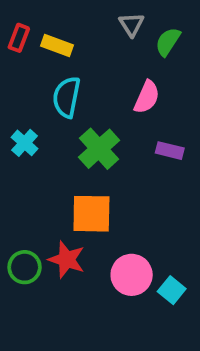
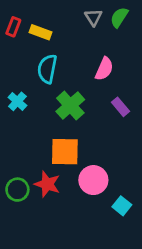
green semicircle: (168, 42) -> (119, 17), moved
purple rectangle: (170, 151) -> (121, 107), turned 36
pink circle: (132, 275) -> (93, 180), moved

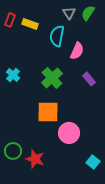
cyan semicircle: (47, 69) -> (57, 36), moved
red star: (47, 184) -> (35, 159), moved
green circle: (17, 190) -> (13, 151), moved
cyan square: (122, 206) -> (93, 162), moved

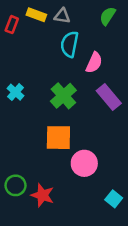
gray triangle: (69, 13) -> (62, 16), moved, turned -48
yellow rectangle: (30, 24) -> (36, 15), moved
purple rectangle: (89, 79) -> (109, 97), size x1.5

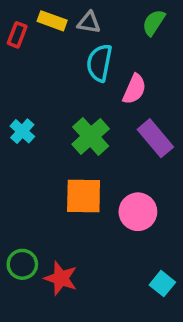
pink circle: (84, 163) -> (138, 212), moved

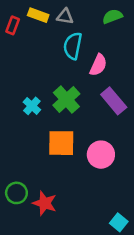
green semicircle: (154, 23) -> (112, 16), turned 36
cyan cross: (22, 131) -> (32, 106), moved
cyan square: (162, 284) -> (119, 222), moved

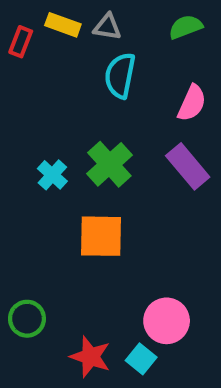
pink semicircle: (98, 65) -> (192, 103), moved
pink circle: (101, 155) -> (167, 321), moved
red star: (45, 203) -> (90, 357), moved
cyan square: (119, 222) -> (141, 359), moved

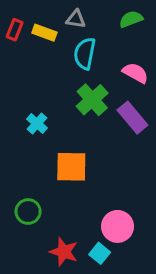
yellow rectangle: (63, 25) -> (44, 33), moved
pink semicircle: (192, 103) -> (135, 73), turned -85
green cross: (109, 164) -> (92, 100), moved
green circle: (27, 319) -> (28, 212), moved

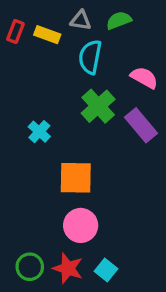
green semicircle: (131, 19) -> (119, 20), moved
green circle: (28, 212) -> (30, 267), moved
pink circle: (118, 226) -> (81, 225), moved

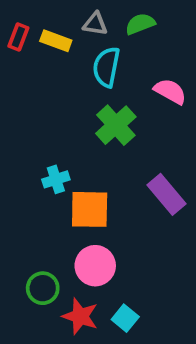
purple rectangle: (141, 125) -> (166, 194), moved
cyan cross: (39, 132) -> (56, 179), moved, turned 30
green circle: (30, 267) -> (43, 288), moved

